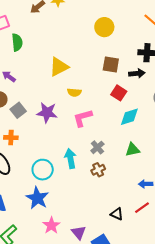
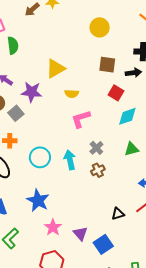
purple star: (47, 113) -> (32, 92), moved
cyan circle: (43, 170) -> (40, 157), moved
black triangle: (117, 214) -> (118, 214), turned -40

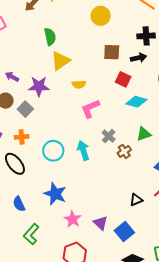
green semicircle: (13, 45) -> (50, 37), moved
cyan diamond: (127, 116) -> (136, 102), turned 40
brown cross: (98, 170) -> (124, 151), moved

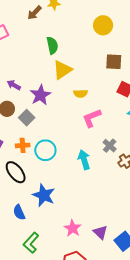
purple star: (39, 86) -> (40, 95), turned -30
cyan circle: (53, 151) -> (45, 150), moved
blue star: (55, 194) -> (44, 195), moved

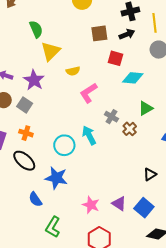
orange cross: (23, 145) -> (26, 133), turned 32
cyan circle: (45, 150) -> (64, 145), moved

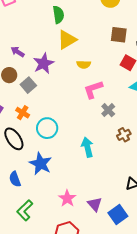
gray cross: (111, 117) -> (108, 110), moved
cyan arrow: (89, 135) -> (87, 147), moved
cyan circle: (64, 145) -> (47, 128), moved

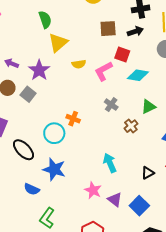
pink L-shape: (93, 89) -> (103, 71), moved
orange cross: (23, 113) -> (73, 119), moved
cyan arrow: (87, 147) -> (110, 163), moved
blue semicircle: (15, 179) -> (32, 189), turned -35
pink star: (67, 198) -> (93, 190), moved

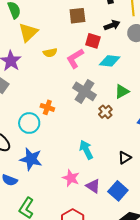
black arrow: (135, 31) -> (112, 25), moved
gray cross: (111, 105) -> (85, 91), size x1.6

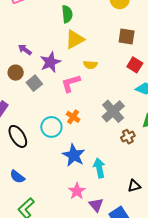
pink L-shape: (75, 58) -> (71, 83), moved
blue star: (31, 159) -> (74, 155), moved

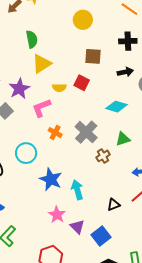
red square: (135, 65) -> (82, 83), moved
orange cross: (73, 117) -> (55, 133), moved

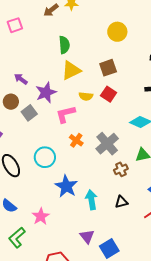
brown square: (93, 56) -> (108, 68), moved, turned -30
black triangle: (114, 205) -> (121, 202), moved
pink star: (57, 215) -> (41, 216), moved

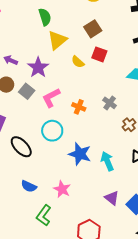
yellow semicircle: (86, 96) -> (78, 62), turned 48
pink L-shape: (66, 114) -> (51, 98), moved
gray cross: (107, 144) -> (110, 103), size x0.6

